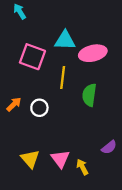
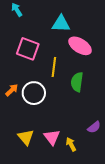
cyan triangle: (65, 40) -> (61, 24), moved
pink ellipse: (93, 53) -> (80, 46), turned 45
white circle: (39, 108) -> (34, 93), size x1.5

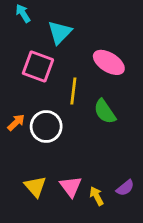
cyan triangle: (61, 24) -> (60, 32), moved, turned -48
green semicircle: (77, 82) -> (105, 112), turned -42
purple semicircle: (94, 127) -> (125, 188), moved

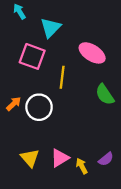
green semicircle: (105, 112) -> (105, 94), moved
pink triangle: (71, 186) -> (60, 158), turned 36

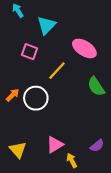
pink square: (32, 56) -> (30, 52), size x0.7
yellow line: (62, 77) -> (57, 71), turned 36
yellow triangle: (30, 158) -> (18, 150), moved
yellow arrow: (82, 166) -> (72, 160), moved

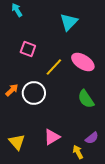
cyan triangle: (46, 25) -> (69, 22), moved
pink ellipse: (84, 48) -> (83, 62), moved
green semicircle: (96, 86) -> (86, 99), moved
yellow arrow: (72, 160) -> (78, 152), moved

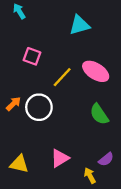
cyan triangle: (69, 22) -> (79, 25), turned 30
yellow triangle: (17, 142) -> (19, 164), turned -36

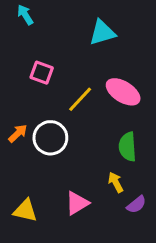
green semicircle: (99, 114) -> (128, 147), turned 30
yellow arrow: (90, 176) -> (116, 182), moved

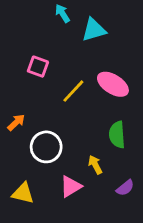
cyan arrow: (25, 15) -> (62, 13), moved
white circle: (50, 138) -> (46, 147), moved
yellow arrow: (116, 182) -> (95, 165), moved

